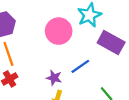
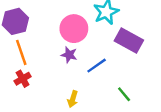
purple star: (54, 78) -> (69, 55), moved

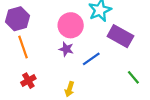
red cross: (23, 79) -> (28, 81), moved
green line: (124, 94) -> (133, 77), moved

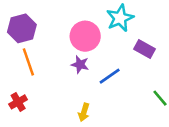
purple rectangle: (120, 36) -> (145, 49), size x0.7
red cross: (28, 81) -> (18, 102), moved

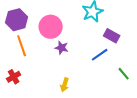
pink circle: (85, 36) -> (51, 27), moved
blue line: (110, 76) -> (100, 55), moved

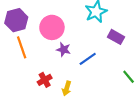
blue line: (100, 55) -> (88, 59), moved
red cross: (14, 77) -> (45, 80), moved

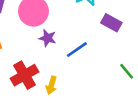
red cross: (45, 80) -> (25, 75), size x1.5

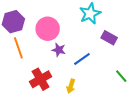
yellow arrow: (51, 85) -> (71, 86), moved

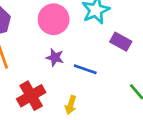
pink circle: (48, 29) -> (54, 19), moved
blue line: (82, 59) -> (85, 69), turned 54

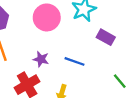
purple star: (55, 57) -> (41, 59), moved

